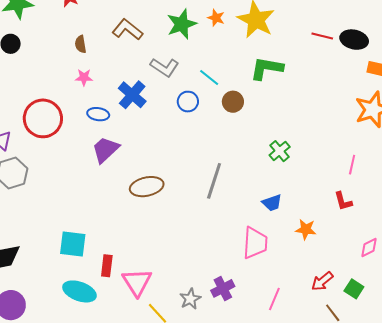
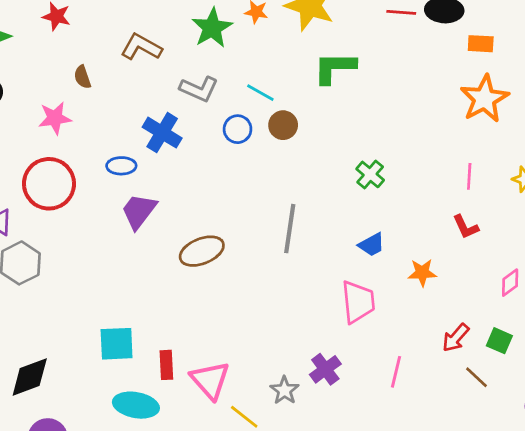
pink star: (84, 77) -> (55, 118), moved, size x1.4
brown circle: (233, 102) -> (283, 125), moved

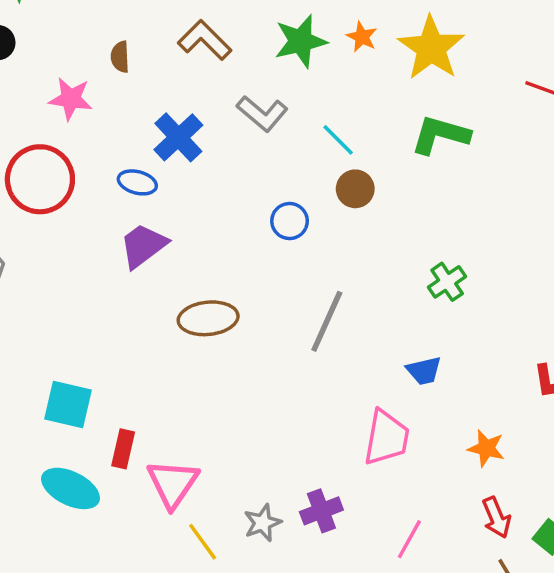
blue circle: (238, 129) -> (290, 221), moved
blue cross: (162, 133) -> (178, 137), moved
orange star: (422, 273) -> (486, 448), moved
red arrow: (456, 338) -> (497, 518), turned -80

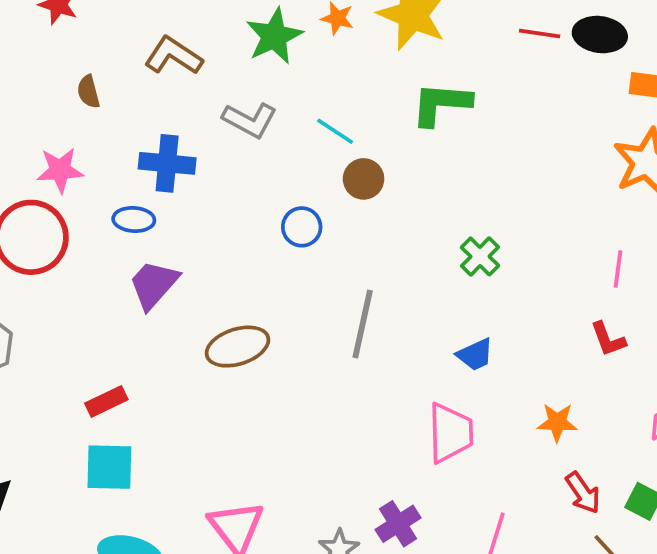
pink star: (71, 99) -> (60, 170), moved
blue cross: (178, 137) -> (167, 163), turned -30
red rectangle: (123, 449) -> (106, 401), moved, turned 63

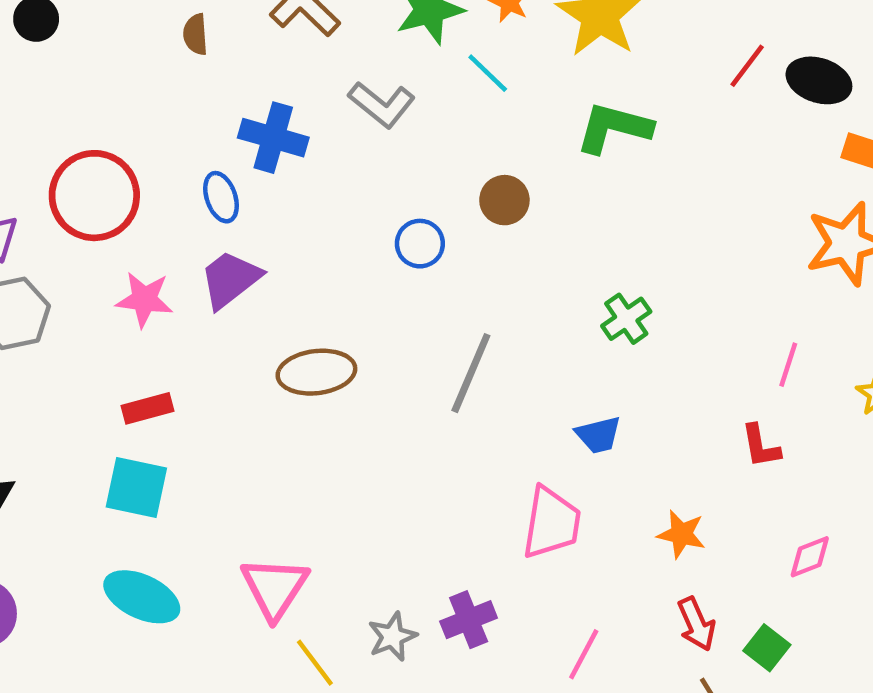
red line: (540, 34) -> (747, 66), turned -72
cyan line: (335, 131) -> (488, 73), moved
pink star: (60, 170) -> (144, 299), moved
blue ellipse: (134, 219) -> (221, 197), turned 57

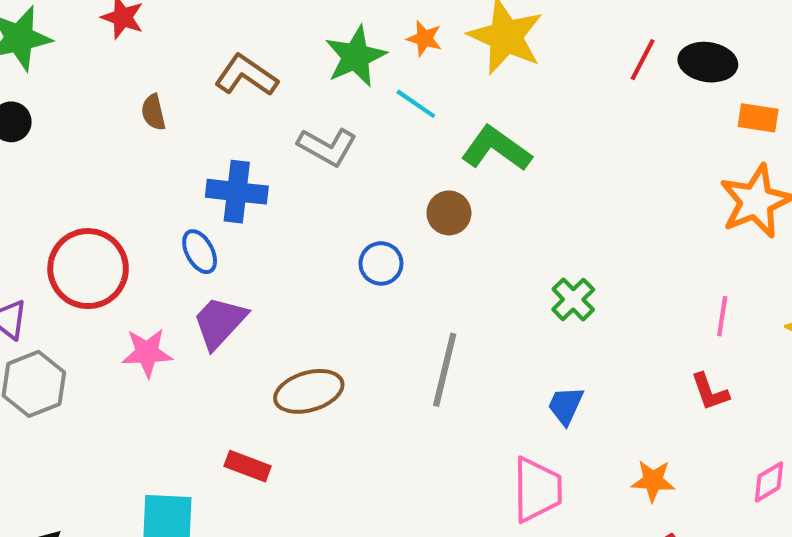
green L-shape: (614, 128) -> (496, 149), moved, turned 30
red rectangle: (148, 408) -> (248, 466), moved, turned 45
blue trapezoid: (598, 435) -> (566, 405), turned 138

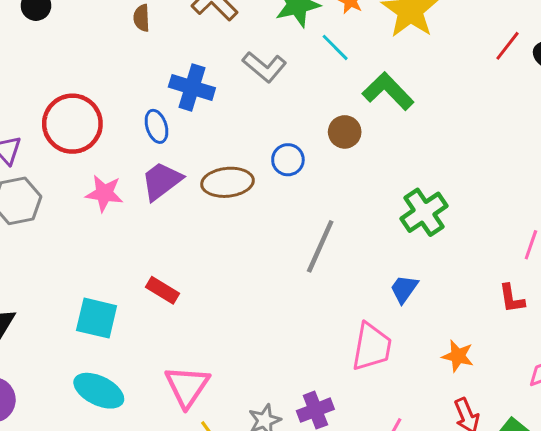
green cross: (573, 299) -> (424, 212), size x1.4
brown ellipse: (309, 391) -> (227, 182), moved

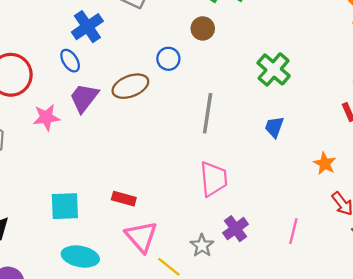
blue cross: (192, 87) -> (87, 27), turned -36
red rectangle: (163, 290) -> (124, 199), moved
pink trapezoid: (372, 347) -> (214, 179), moved
orange star: (458, 356) -> (325, 164), turned 30

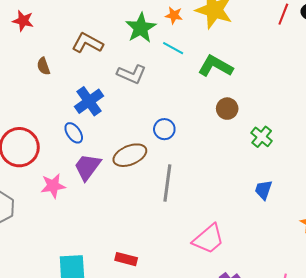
brown circle: (203, 28) -> (227, 109), moved
green cross: (274, 69) -> (262, 137), size x0.7
gray line: (208, 113) -> (167, 183), moved
pink trapezoid: (214, 179) -> (208, 239), turned 56

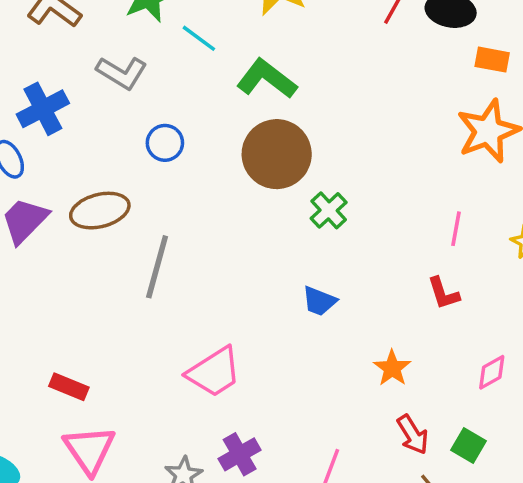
brown circle: (227, 109) -> (277, 154), size x1.8
blue circle: (164, 129) -> (165, 143), moved
blue trapezoid: (263, 190) -> (319, 301), turned -95

